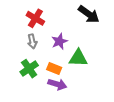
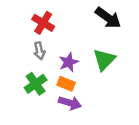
purple star: (59, 41) -> (69, 62), moved
green triangle: (78, 58) -> (104, 60), moved, turned -48

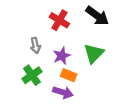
red cross: (43, 23) -> (59, 20), moved
orange rectangle: (66, 84) -> (69, 75), moved

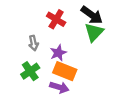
green triangle: (94, 53) -> (94, 32), moved
orange rectangle: (69, 75) -> (65, 71), size x1.5

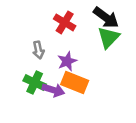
green cross: (30, 71) -> (35, 82), turned -30
purple arrow: (59, 87) -> (53, 90), moved

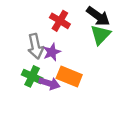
gray arrow: (38, 50) -> (36, 46), size x1.5
purple star: (67, 61) -> (52, 52), moved

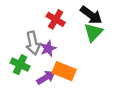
green cross: (32, 76) -> (20, 65), moved
purple arrow: (49, 83) -> (46, 78), turned -48

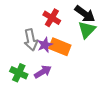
green cross: (20, 65) -> (19, 73), moved
orange rectangle: (64, 71) -> (60, 47), moved

